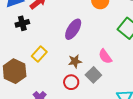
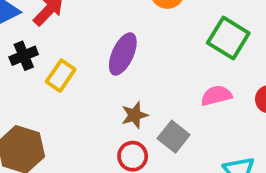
yellow rectangle: (39, 54) -> (61, 76), moved
pink semicircle: (105, 56) -> (216, 96), moved, turned 119

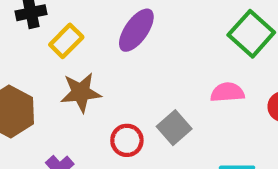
brown star: (135, 115) -> (81, 92), moved, size x1.4

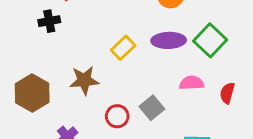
purple ellipse: (136, 30) -> (169, 40), moved, turned 52
yellow rectangle: (66, 41) -> (123, 48), moved

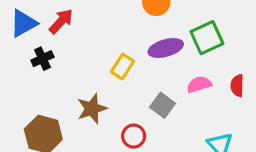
green square: (210, 40) -> (207, 38), turned 36
gray square: (152, 108) -> (163, 105), moved

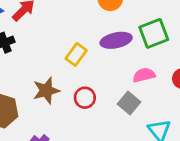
gray square: (163, 105) -> (129, 103), moved
red circle: (134, 136) -> (85, 98), moved

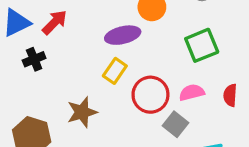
purple ellipse: (116, 40) -> (123, 35), moved
red circle: (85, 98) -> (150, 95), moved, size x1.5

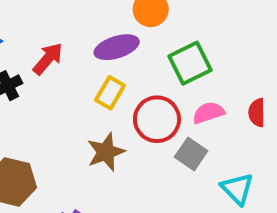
red arrow: (55, 22) -> (48, 59), moved
green square: (202, 45) -> (190, 63), moved
brown star: (82, 112) -> (106, 152), moved

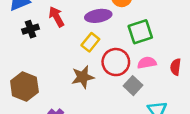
red arrow: (48, 59) -> (57, 17), turned -78

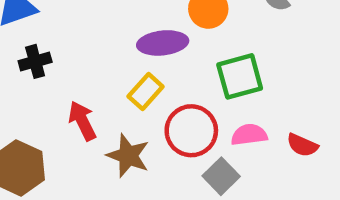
red arrow: (57, 17) -> (82, 121), moved
red semicircle: (176, 67) -> (302, 145), turned -77
brown star: (83, 77) -> (128, 156), turned 30

